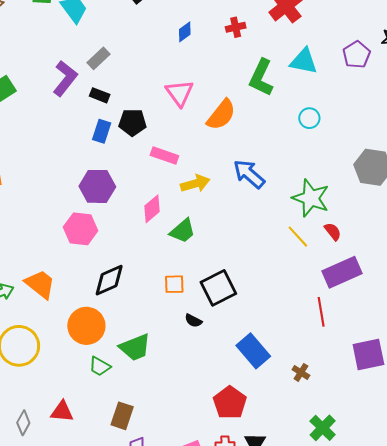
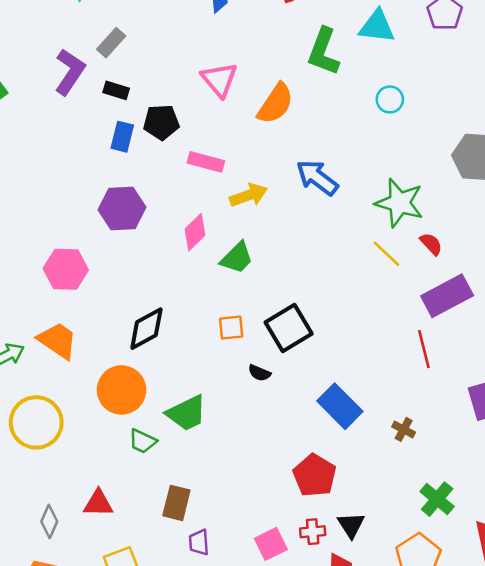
pink hexagon: (81, 229) -> (66, 269), moved

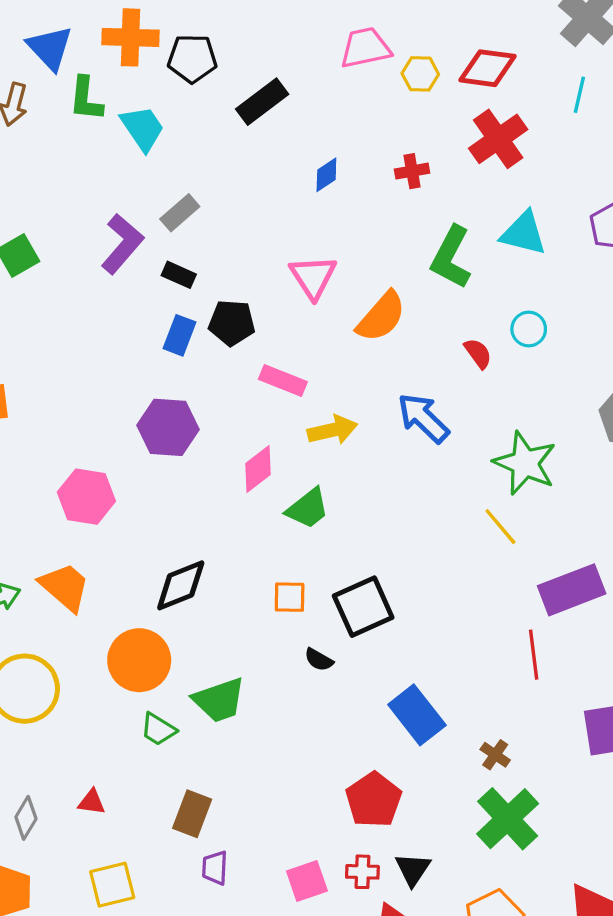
red semicircle: (431, 244) -> (478, 353), moved
green cross: (437, 499) -> (508, 819), moved, size x1.4
red triangle: (98, 503) -> (92, 802), size x0.7

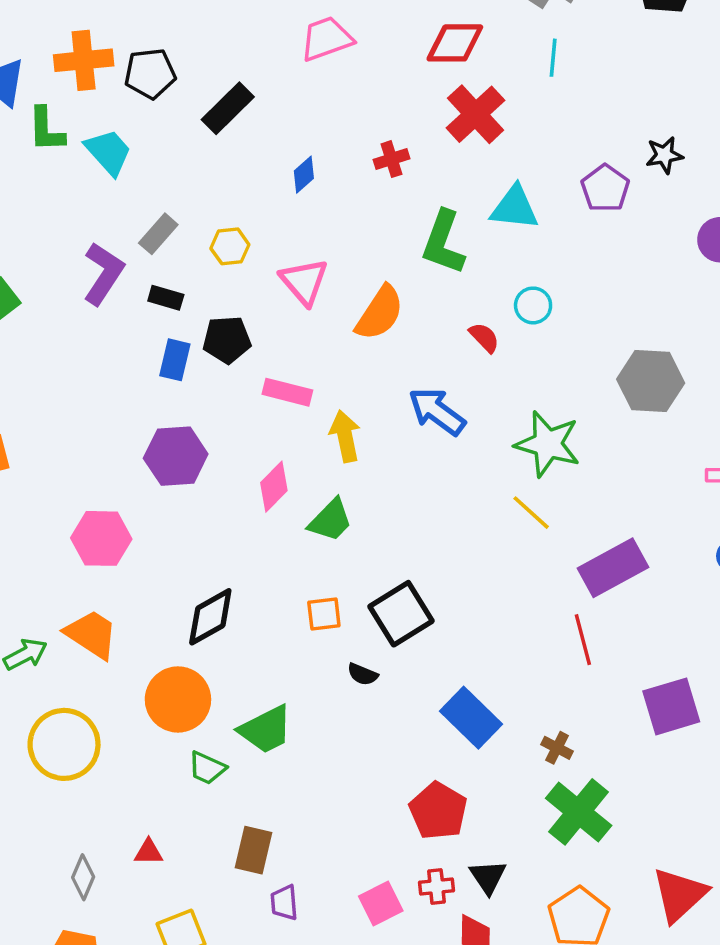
yellow hexagon: (420, 74) -> (230, 246), moved
yellow arrow: (332, 430) -> (345, 436), turned -81

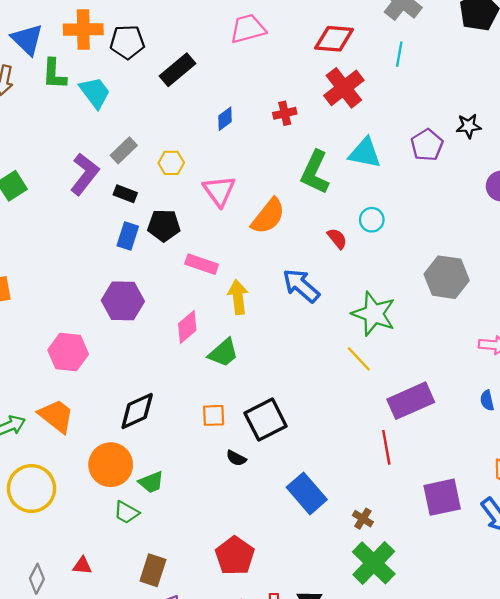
green trapezoid: (266, 729) -> (151, 482), moved, size x0.7
red pentagon: (438, 811) -> (235, 556), moved

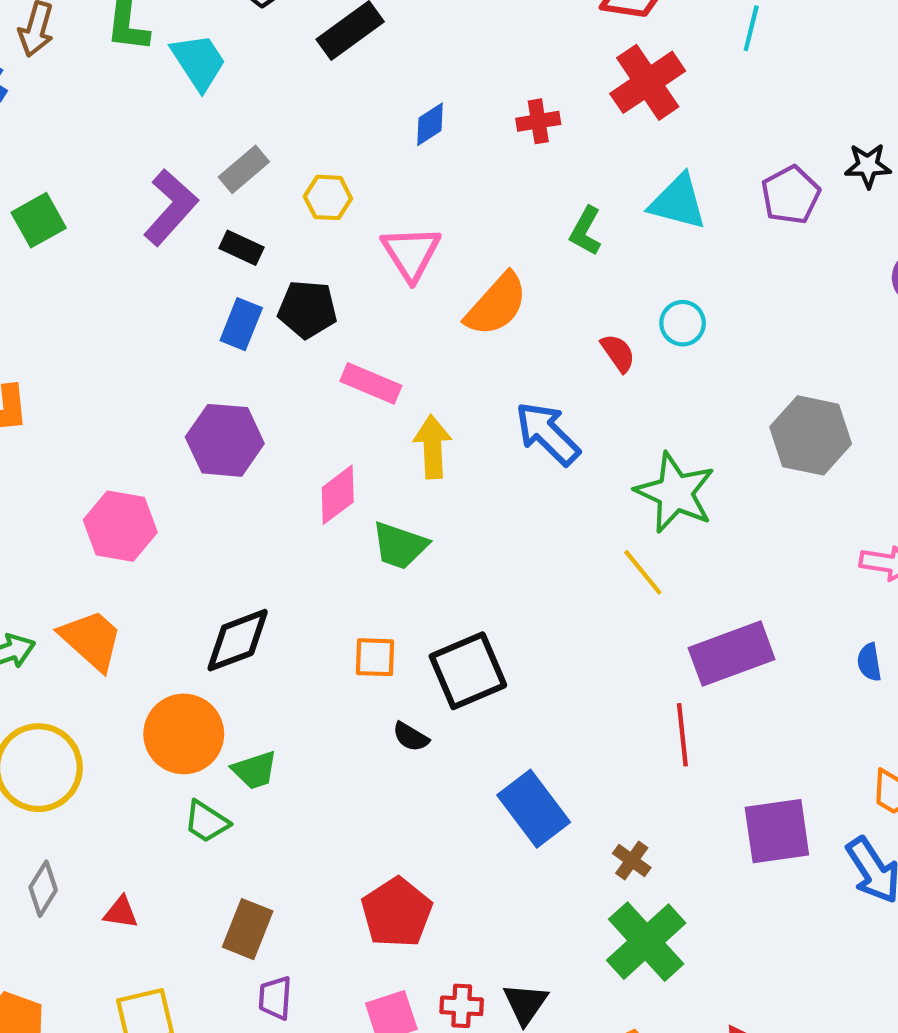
green L-shape: (315, 172) -> (586, 231), size x0.6
green trapezoid: (223, 353) -> (400, 546), turned 56
gray diamond: (37, 579) -> (43, 889), moved

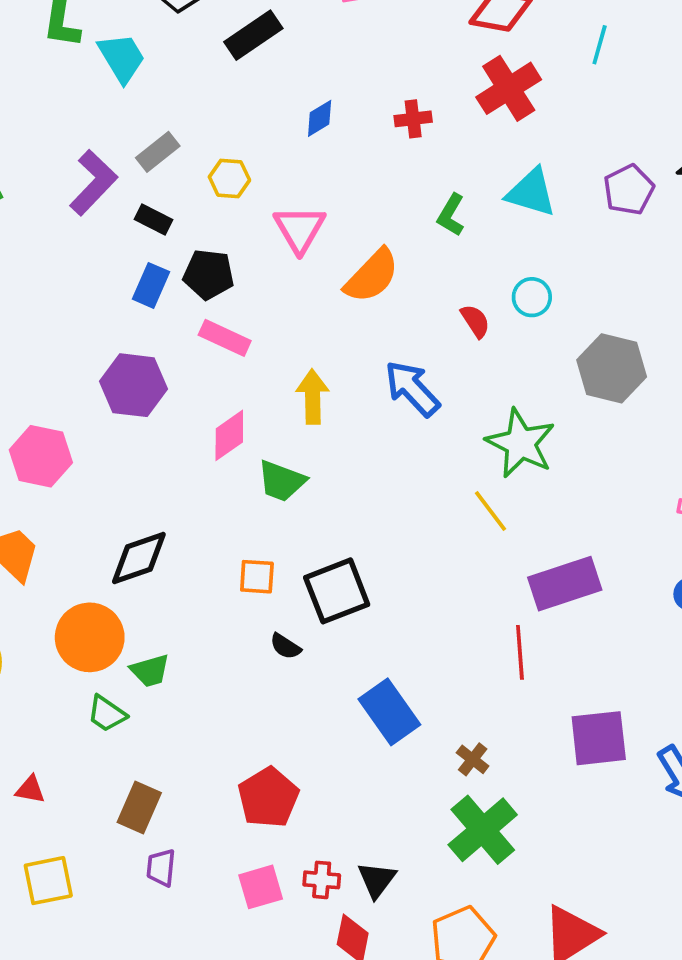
pink rectangle: (371, 383) -> (225, 338), moved
gray hexagon: (811, 435) -> (612, 368), moved

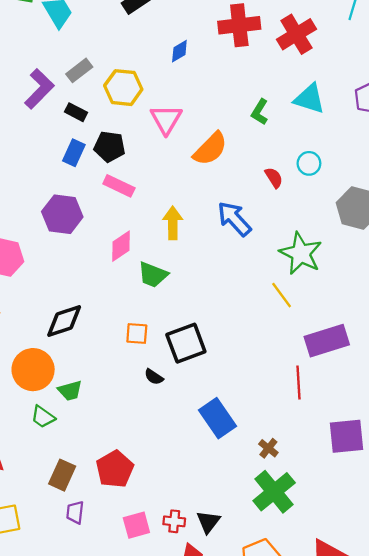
red cross: (413, 119) -> (239, 25), moved, size x1.8
yellow hexagon: (229, 179) -> (123, 88), size x1.5
red pentagon: (268, 798) -> (115, 469), moved

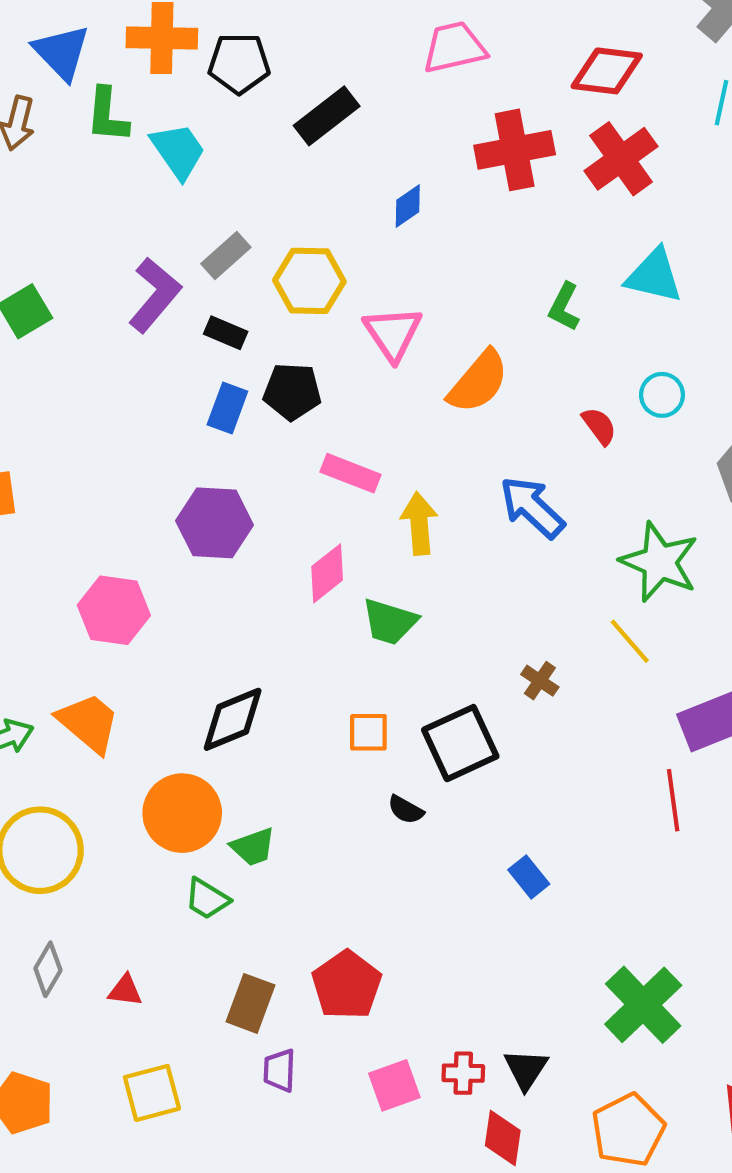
pink rectangle: (119, 186) -> (350, 473), moved
blue rectangle: (217, 418) -> (529, 877), size x0.6
brown cross: (268, 448) -> (540, 681), moved

